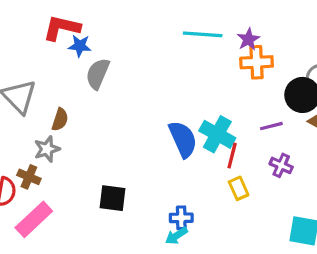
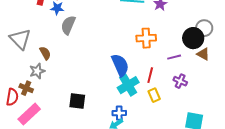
orange cross: (257, 62) -> (146, 38), moved
brown semicircle: (60, 120) -> (45, 53), turned -48
cyan cross: (217, 134) -> (128, 85), moved, turned 30

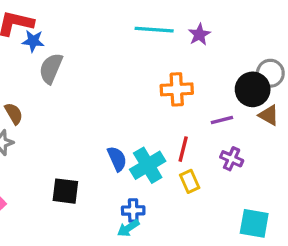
blue semicircle: (120, 65) -> (117, 159), moved, size x0.7

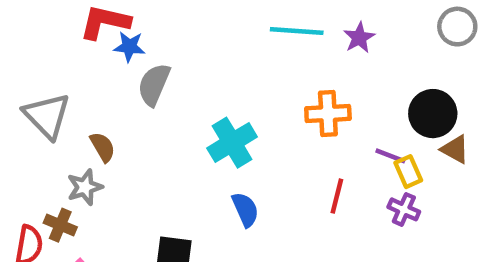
gray circle: (270, 73) -> (457, 27), moved
purple line: (222, 120) -> (390, 156), turned 35
cyan cross: (148, 165) -> (232, 143), moved
yellow rectangle: (190, 181) -> (408, 172), moved

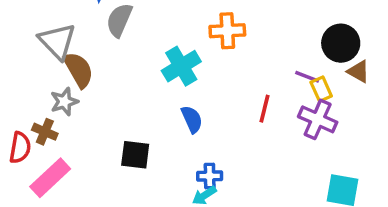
orange cross: (328, 114) -> (227, 31), moved
gray triangle: (47, 116) -> (57, 41), moved
brown semicircle: (103, 147) -> (78, 70), size x1.5
purple cross: (404, 209) -> (318, 119), size x1.5

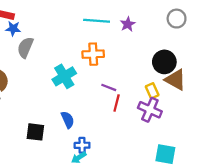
brown triangle: (358, 71) -> (175, 80), size x1.5
purple line: (307, 77) -> (109, 87), moved
blue semicircle: (192, 119) -> (68, 120), moved

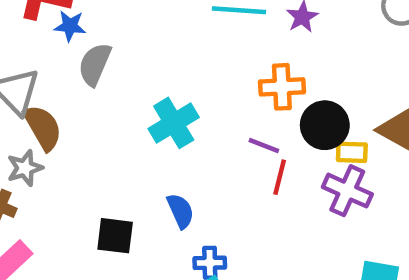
orange cross: (93, 54) -> (282, 87), moved
black circle: (164, 62) -> (325, 125), moved
yellow rectangle: (152, 91) -> (352, 152), turned -64

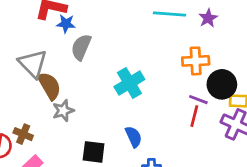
purple line: (264, 146) -> (198, 100), moved
gray star: (25, 168) -> (63, 111), moved

